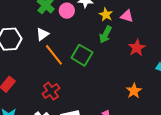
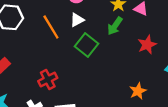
white triangle: (42, 34) -> (77, 20), moved
orange line: (54, 55) -> (51, 27), moved

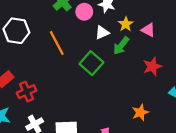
white triangle: (77, 20) -> (102, 33), moved
red cross: (48, 80) -> (27, 92), moved

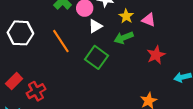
white triangle: (102, 33) -> (95, 26), moved
green arrow: (121, 46) -> (124, 38), turned 36

